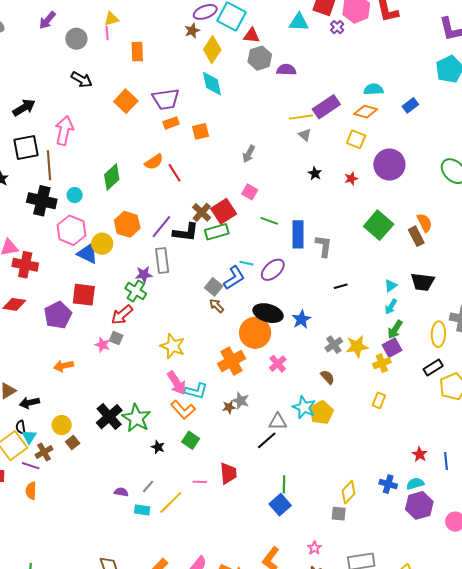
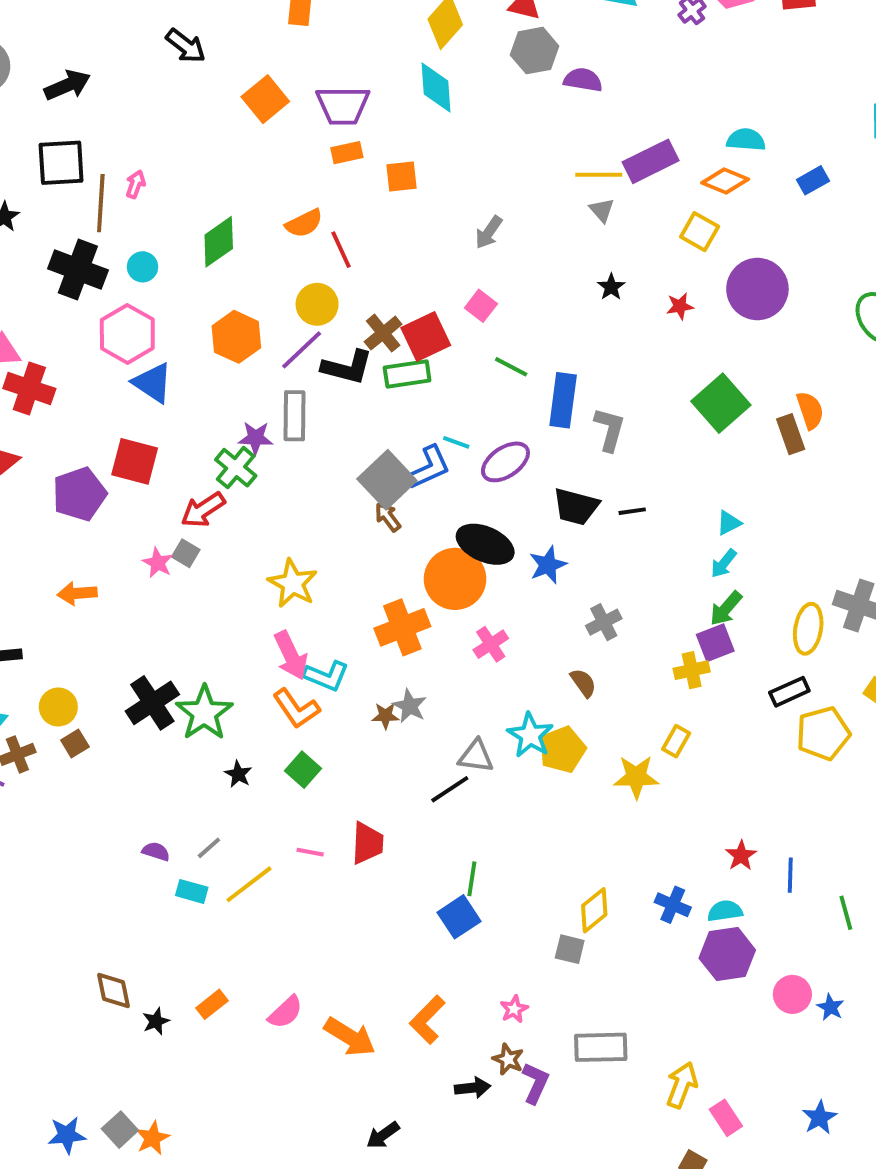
pink arrow: (64, 130) -> (135, 184), moved, size x0.5
yellow circle: (102, 244) -> (317, 304), moved
black trapezoid: (423, 282) -> (576, 507), moved
gray square: (214, 287) -> (387, 480), size x1.6
yellow star: (357, 346) -> (636, 777), moved

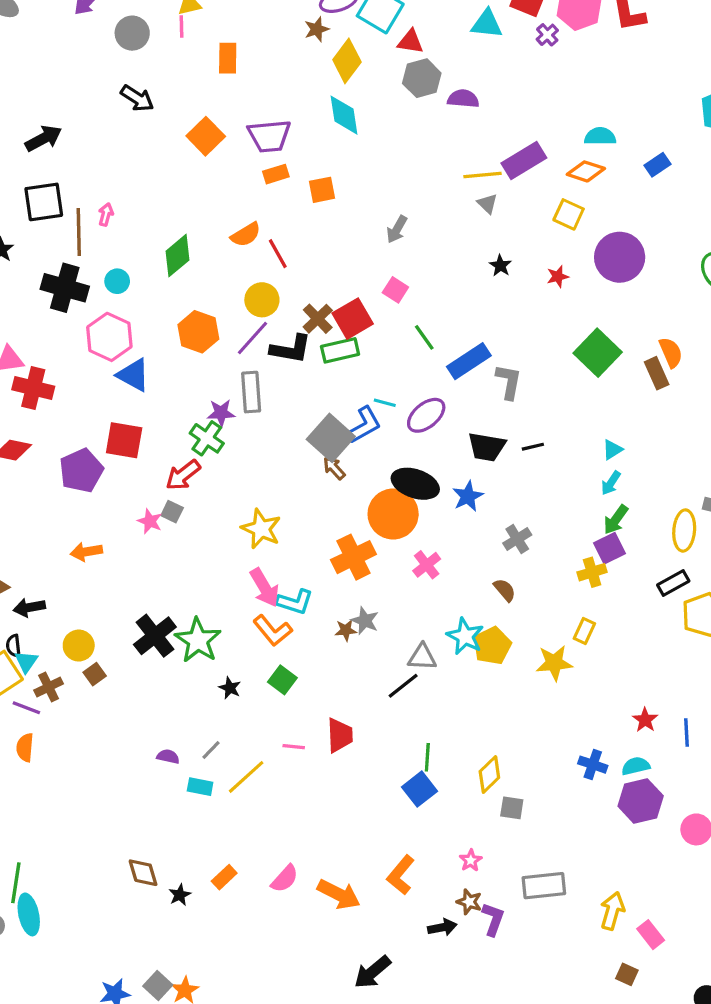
green line: (511, 367) -> (424, 337), turned 32
blue rectangle: (563, 400) -> (469, 361), turned 54
yellow diamond: (594, 910) -> (489, 774), moved
black arrow: (383, 1135) -> (372, 972), size x1.4

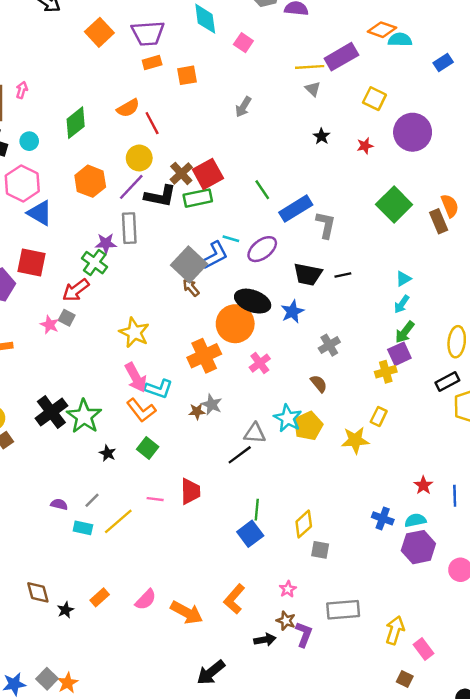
orange diamond: (586, 171) -> (382, 30), moved
pink square: (395, 290) -> (243, 43), moved

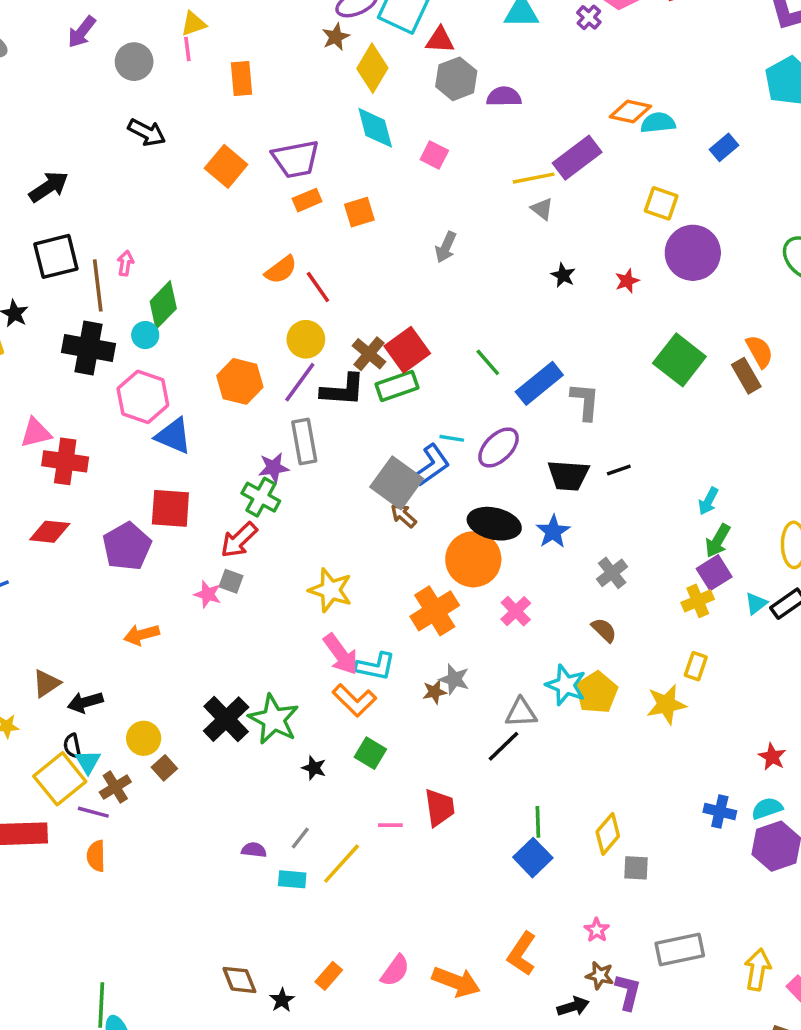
yellow square: (374, 99) -> (661, 203), moved
green diamond: (76, 123) -> (163, 305), moved
cyan triangle: (403, 279) -> (756, 604), moved

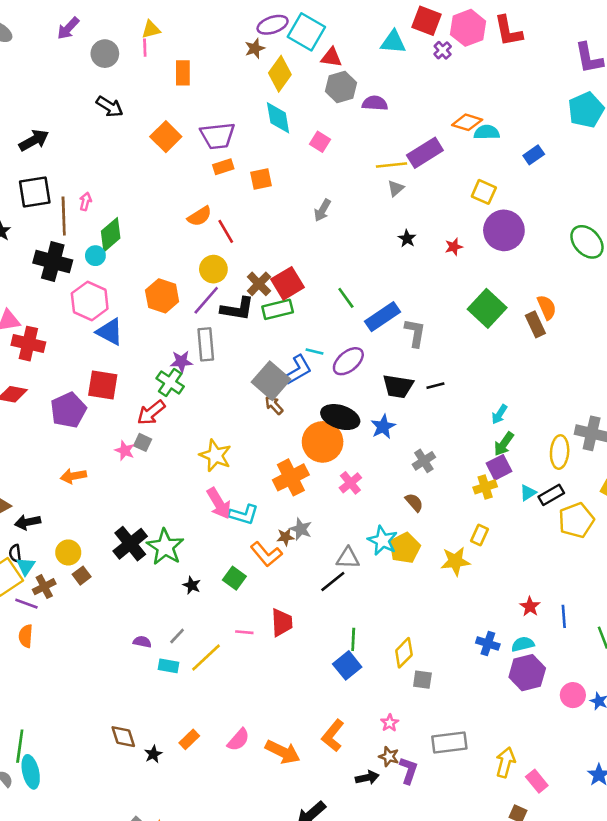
gray triangle: (542, 209) -> (396, 188), turned 36
orange L-shape: (354, 700) -> (266, 554), moved

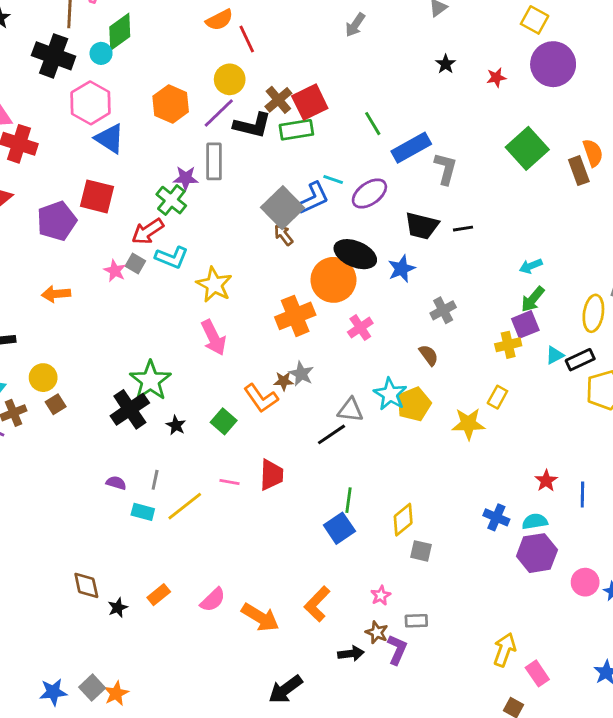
cyan arrow: (499, 414) -> (531, 266), turned 30
cyan L-shape: (244, 514) -> (172, 257), moved
black cross: (130, 544) -> (130, 409), moved
gray line: (177, 636) -> (155, 480), turned -36
gray rectangle: (449, 743) -> (416, 621), moved, size x0.6

